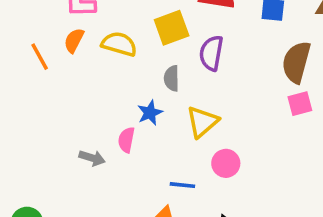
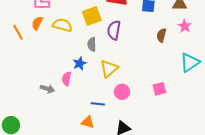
brown semicircle: (296, 62) -> (161, 35), size x0.6
pink square: (300, 104) -> (159, 89), moved

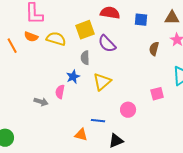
orange semicircle: (37, 23) -> (31, 37), turned -96
purple semicircle: (114, 30) -> (107, 44), turned -54
pink square: (159, 89) -> (157, 94), moved
pink circle: (122, 92) -> (128, 110), moved
blue line: (98, 104) -> (98, 121), moved

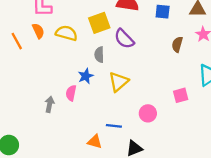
orange semicircle: (31, 37) -> (38, 31), turned -136
gray arrow: (41, 102) -> (50, 104), turned -96

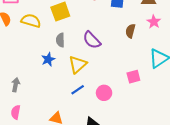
purple semicircle: (124, 39) -> (92, 40), moved
pink semicircle: (71, 93) -> (16, 112), moved
blue line: (114, 126) -> (78, 90), moved, turned -40

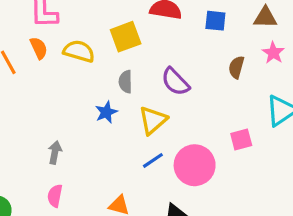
pink circle: (104, 93) -> (195, 165), size x1.6

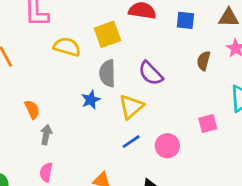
orange semicircle: (39, 48) -> (32, 110), moved
gray semicircle: (126, 82) -> (107, 73), size x1.4
pink circle: (195, 165) -> (167, 146), size x0.7

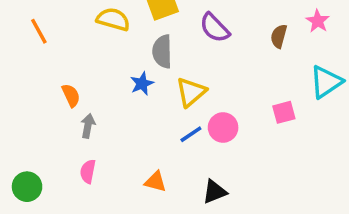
purple semicircle: (151, 73) -> (215, 28), moved
pink circle: (167, 146) -> (223, 127), moved

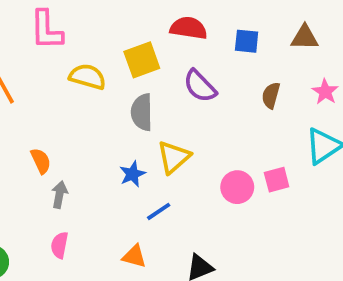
pink star: (318, 21) -> (325, 92), moved
blue star: (142, 84) -> (132, 174), moved
pink circle: (223, 127) -> (237, 187), moved
blue line: (191, 134) -> (159, 211), moved

